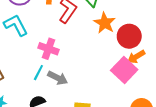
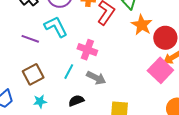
cyan line: (38, 73) -> (69, 72), moved

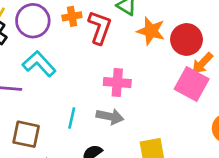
pink cross: (87, 50) -> (117, 82), moved
brown square: (33, 74) -> (26, 134), turned -35

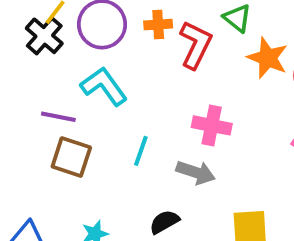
cyan line: (72, 118) -> (141, 151), moved
brown square: (26, 134) -> (71, 157), moved

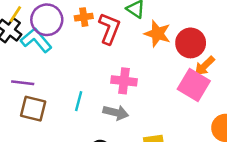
cyan L-shape: (104, 86) -> (36, 40), moved

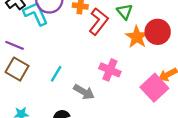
red circle: (191, 43) -> (158, 32), moved
pink cross: (124, 81) -> (110, 70), moved

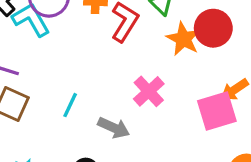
pink cross: (110, 70) -> (149, 91), turned 30
pink square: (154, 88) -> (217, 111), turned 32

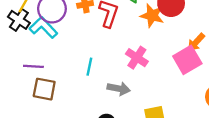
cyan line: (70, 105) -> (89, 67), moved

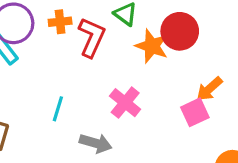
pink square: (187, 60) -> (195, 112), size x0.7

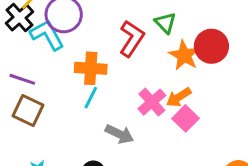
orange cross: (60, 22) -> (91, 68), moved, size x1.5
orange arrow: (209, 89) -> (179, 97), moved
pink square: (195, 112) -> (185, 118), moved, turned -30

